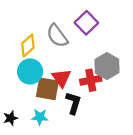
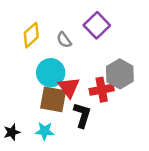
gray semicircle: (57, 36) -> (64, 40), size x0.6
yellow diamond: (28, 45) -> (31, 35), moved
cyan circle: (30, 71) -> (51, 73), moved

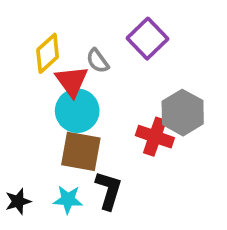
red triangle: (69, 87) -> (72, 81), moved
red cross: (102, 90) -> (155, 137), turned 30
black L-shape: (82, 115) -> (109, 190), moved

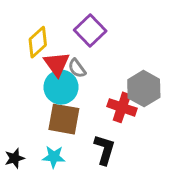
purple square: (147, 39) -> (90, 30), moved
gray semicircle: (98, 61) -> (77, 68), moved
black L-shape: (109, 190) -> (105, 150), moved

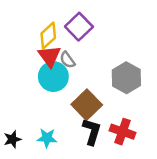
yellow diamond: (38, 42) -> (48, 36), moved
red cross: (122, 107) -> (123, 132), moved
brown square: (64, 119) -> (87, 105), moved, turned 36

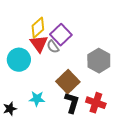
purple square: (79, 27) -> (61, 35), moved
cyan circle: (53, 77) -> (19, 60), moved
cyan star: (47, 138) -> (37, 99), moved

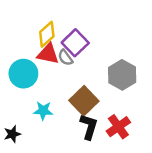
red triangle: (39, 44) -> (48, 54), turned -42
cyan star: (37, 99) -> (43, 111), moved
red cross: (96, 103) -> (118, 127), turned 36

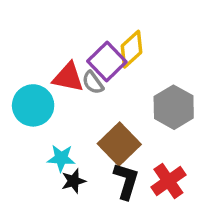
yellow diamond: (47, 34) -> (132, 49), moved
black star: (12, 134) -> (73, 181), moved

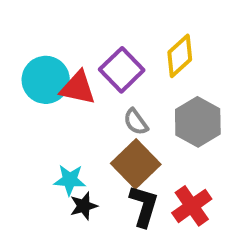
yellow diamond: (132, 49) -> (180, 56), moved
gray semicircle: (93, 83) -> (136, 122), moved
cyan circle: (33, 105) -> (46, 80), moved

